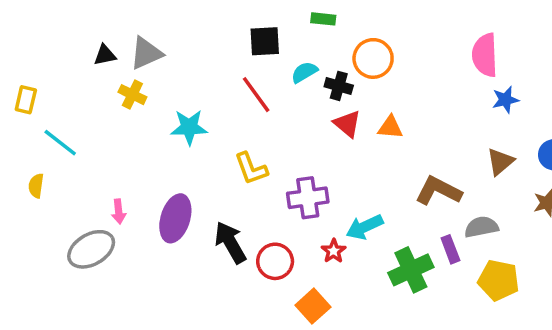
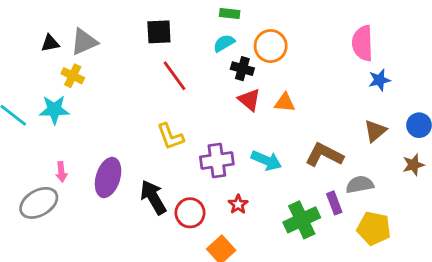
black square: (265, 41) -> (159, 32), moved
cyan semicircle: (304, 72) -> (224, 43), moved
cyan star: (189, 127) -> (54, 110), moved
cyan arrow: (364, 227) -> (266, 161), moved, turned -132

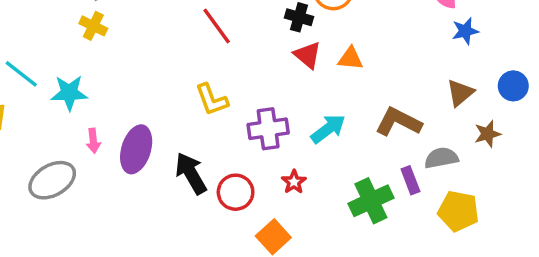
cyan star: (54, 110) -> (69, 93), moved
cyan arrow: (266, 161) -> (328, 129), turned -60
brown star: (413, 165) -> (488, 134), moved
pink arrow: (61, 172) -> (93, 141), moved

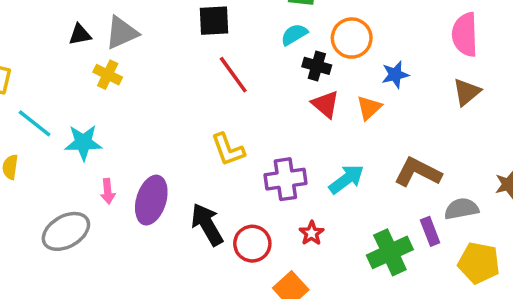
blue star: (465, 31) -> (395, 75), moved
orange triangle: (350, 58) -> (369, 108), turned -48
brown triangle: (460, 93) -> (467, 92), moved

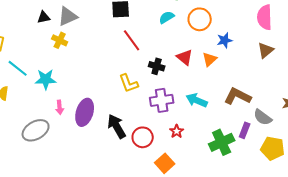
black cross: (317, 66) -> (157, 66), moved
cyan arrow: (346, 179) -> (197, 100), turned -120
gray semicircle: (461, 209) -> (263, 117), turned -132
purple rectangle: (430, 231) -> (245, 130), turned 42

